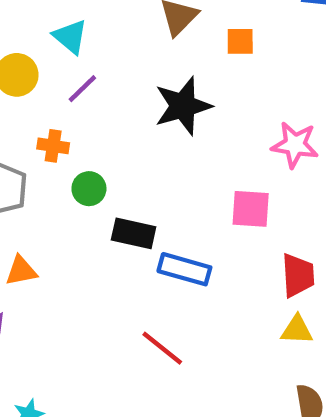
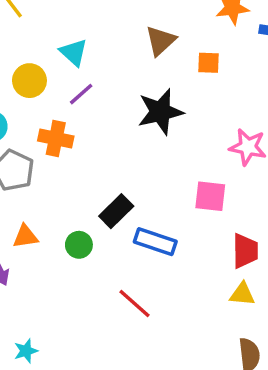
orange cross: (53, 146) -> (56, 138), size x1.4
green circle: (89, 189) -> (79, 245), moved
black rectangle: (134, 233) -> (116, 211), turned -60

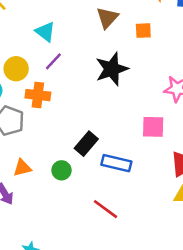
yellow circle: (29, 81) -> (16, 69), moved

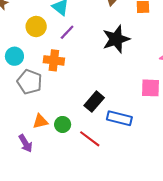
yellow circle: (16, 69) -> (36, 26), moved
green circle: (61, 170) -> (63, 124), moved
red line: (105, 209) -> (90, 139), moved

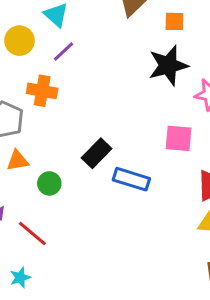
black star: (116, 39) -> (168, 65), moved
orange triangle: (40, 121) -> (18, 161), moved
red line: (90, 139) -> (32, 234), moved

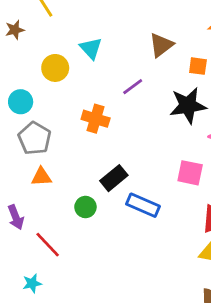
purple line: (63, 51) -> (133, 87), moved
orange cross: (42, 91) -> (96, 119), moved
green circle: (49, 183) -> (85, 207), moved

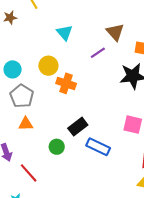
brown triangle: (161, 45) -> (115, 32), turned -36
yellow circle: (55, 68) -> (48, 66), moved
purple line: (133, 87) -> (98, 53), moved

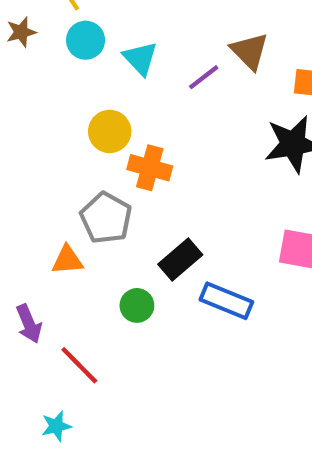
purple line: (98, 53) -> (204, 77), moved
cyan circle: (13, 69) -> (86, 40), moved
gray pentagon: (22, 96) -> (106, 218), moved

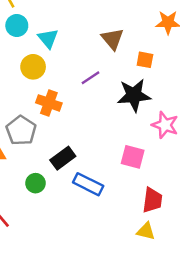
purple line: (204, 77) -> (90, 78), moved
yellow circle: (110, 131) -> (33, 67), moved

